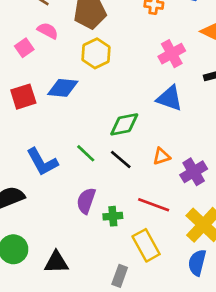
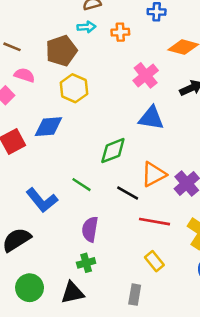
orange triangle: (161, 156) -> (154, 174), size x1.5
black line: (121, 159) -> (128, 193), moved
green cross: (113, 216) -> (86, 263), moved
yellow rectangle: (146, 245) -> (154, 261), size x0.7

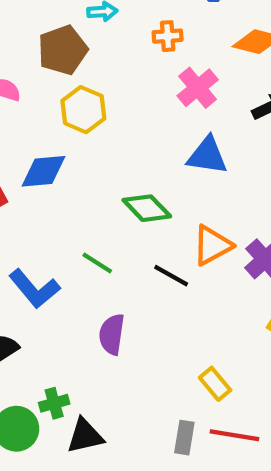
orange cross: (120, 32) -> (168, 36), moved
green diamond: (113, 151) -> (147, 208), turned 68
red line: (155, 222) -> (234, 435), moved
green cross: (86, 263) -> (54, 403), moved

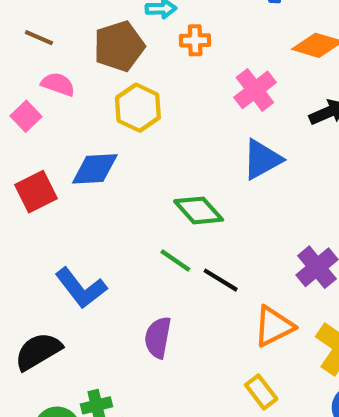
orange cross: (168, 36) -> (195, 40), moved
blue triangle: (207, 156) -> (262, 159), turned -39
orange triangle: (212, 245) -> (274, 326), moved
green line: (97, 263) -> (175, 261), moved

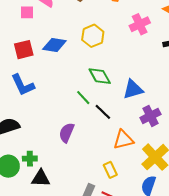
yellow hexagon: (138, 108) -> (93, 36), moved
pink square: (26, 116) -> (27, 12), turned 32
blue triangle: (262, 159) -> (133, 89), moved
blue L-shape: (81, 288) -> (23, 85), moved

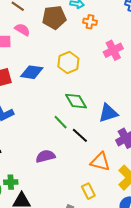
purple semicircle: (67, 133) -> (45, 156), turned 54
orange triangle: (123, 140) -> (100, 162), turned 30

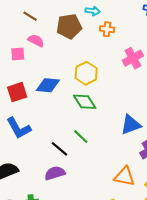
green diamond: (76, 101) -> (85, 102), moved
black line: (80, 135) -> (59, 149), moved
purple semicircle: (45, 156) -> (55, 173), moved

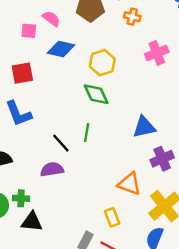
blue diamond: (48, 85) -> (61, 49), moved
green line: (81, 137) -> (87, 133), turned 49

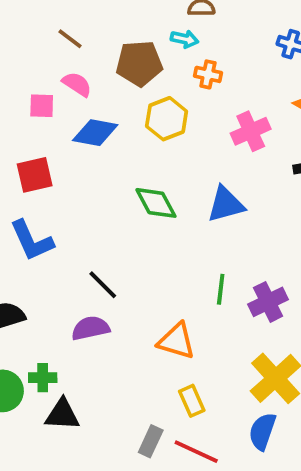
yellow hexagon: (102, 63) -> (167, 119), moved
blue triangle: (144, 127) -> (226, 204), moved
green line: (87, 133) -> (221, 289), moved
orange triangle: (129, 184) -> (177, 341), moved

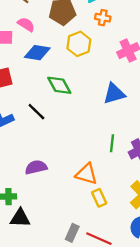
green diamond: (156, 203) -> (59, 85), moved
black line: (103, 285) -> (36, 112), moved
yellow rectangle: (192, 401) -> (99, 198), moved

